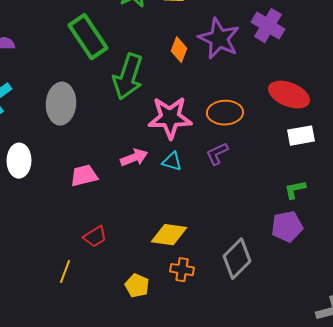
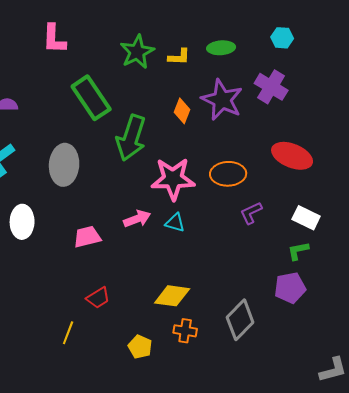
white rectangle: (301, 136) -> (306, 218), moved, turned 36
purple L-shape: (217, 154) -> (251, 213), moved

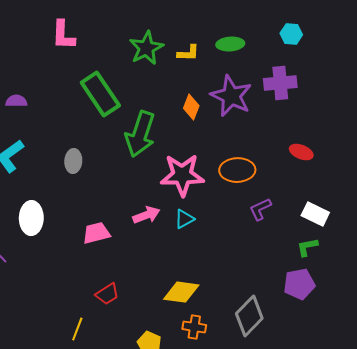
purple cross: (271, 87) -> (280, 83), turned -36
red ellipse: (292, 156) -> (301, 152), size x0.6
gray ellipse: (64, 165) -> (73, 161), size x0.6
cyan triangle: (175, 223) -> (184, 219), turned -45

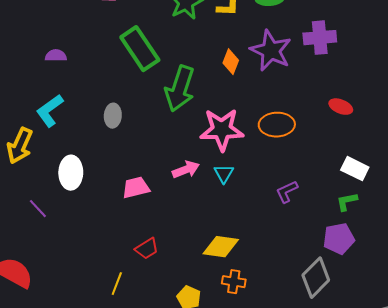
purple L-shape: (260, 209) -> (287, 192), moved
cyan triangle: (184, 219) -> (224, 174), turned -30
gray diamond: (249, 316) -> (316, 278), moved

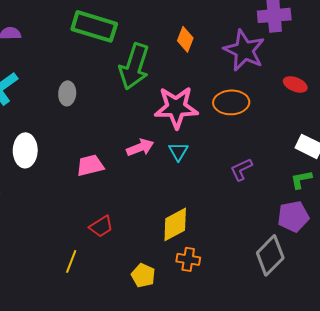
green rectangle: (140, 49) -> (94, 26), turned -39
purple star: (271, 51) -> (244, 50), moved
yellow diamond: (221, 247) -> (175, 224), turned -36

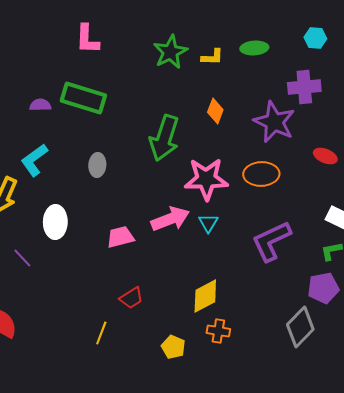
green rectangle: (94, 26) -> (83, 98), moved
pink arrow: (140, 147) -> (170, 219), size x1.4
purple L-shape: (241, 169) -> (271, 241), size x1.8

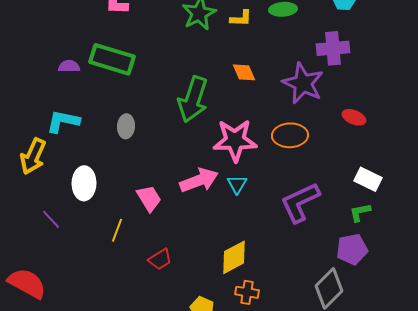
orange diamond: (215, 111) -> (244, 72), turned -45
cyan L-shape: (34, 160) -> (63, 121), turned 48
pink trapezoid: (120, 237) -> (149, 198), turned 72
yellow line: (101, 333) -> (117, 230), moved

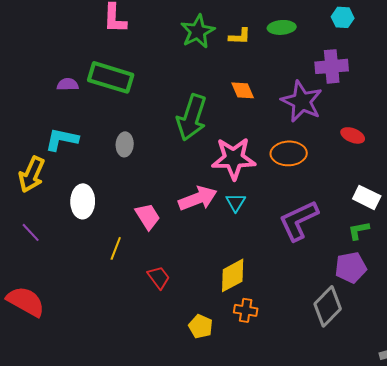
purple line: (51, 219) -> (31, 232), moved
red trapezoid: (160, 259) -> (159, 277), turned -95

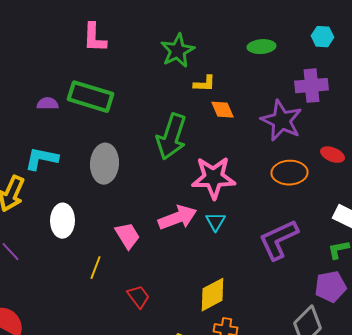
yellow L-shape: (240, 36) -> (204, 84), moved
gray ellipse: (125, 144) -> (104, 164), size x1.6
orange ellipse: (289, 153) -> (290, 173), moved

